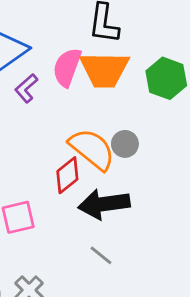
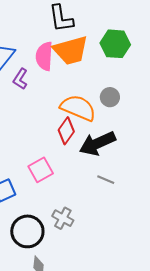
gray circle: (125, 144) -> (110, 97), moved

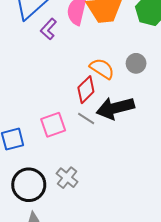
orange semicircle: (78, 108) -> (102, 69), size x0.7
gray line: (106, 180) -> (86, 118), moved

